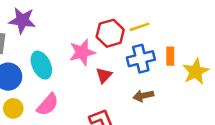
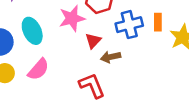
brown arrow: (143, 96) -> (111, 57), moved

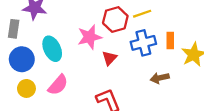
brown arrow: (111, 57) -> (160, 78), moved

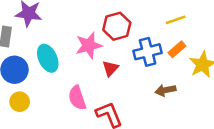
yellow line: (142, 14) -> (176, 20), moved
orange rectangle: (170, 41) -> (177, 49), turned 49
pink semicircle: (58, 85) -> (77, 98), moved, turned 120

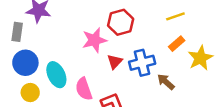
blue cross: (148, 52) -> (142, 63), moved
cyan ellipse: (48, 58) -> (56, 75), moved
brown arrow: (165, 90) -> (166, 82), turned 54

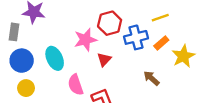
blue cross: (142, 63) -> (136, 37), moved
cyan ellipse: (56, 75) -> (55, 58), moved

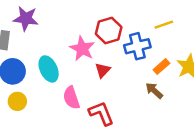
pink star: (85, 40) -> (82, 49), turned -30
orange rectangle: (161, 43) -> (161, 67), moved

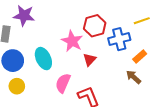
pink semicircle: (71, 98) -> (63, 83), turned 42

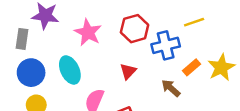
pink star: (72, 41) -> (88, 32), moved
brown arrow: (134, 77) -> (171, 88), moved

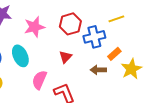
pink star: (88, 32) -> (34, 27), turned 30
yellow star: (221, 67) -> (131, 69), moved
brown arrow: (171, 88) -> (98, 70), turned -42

